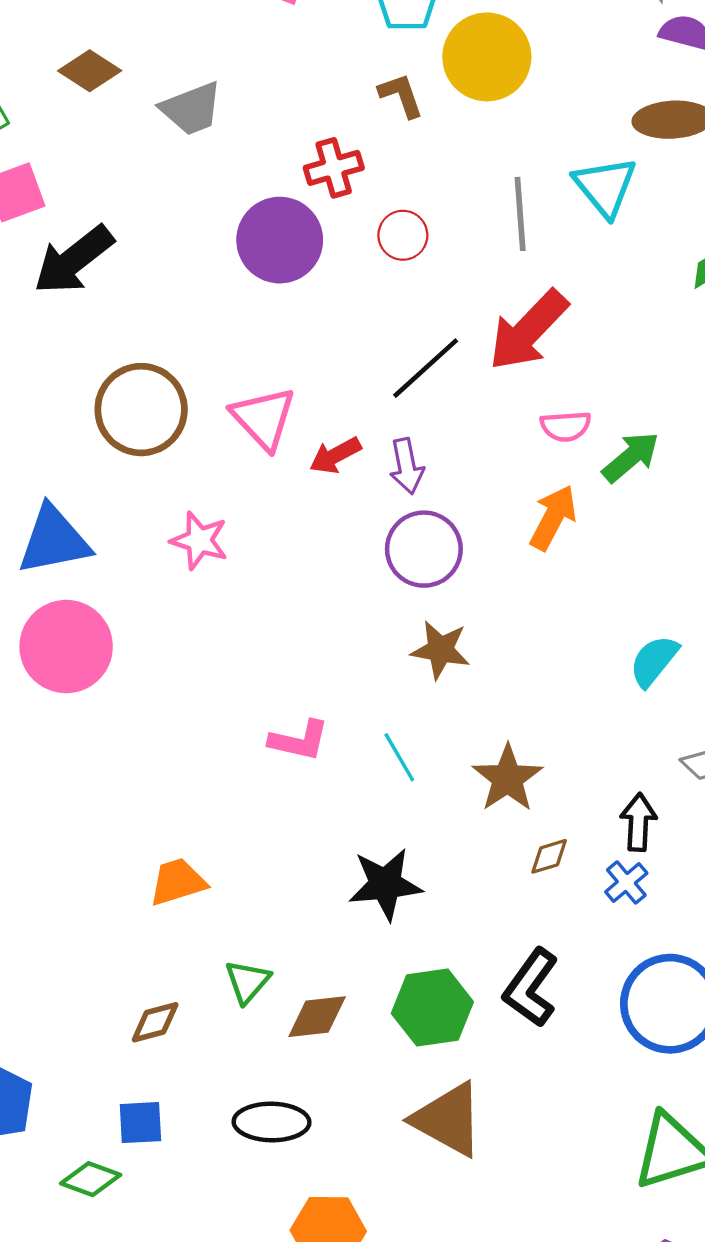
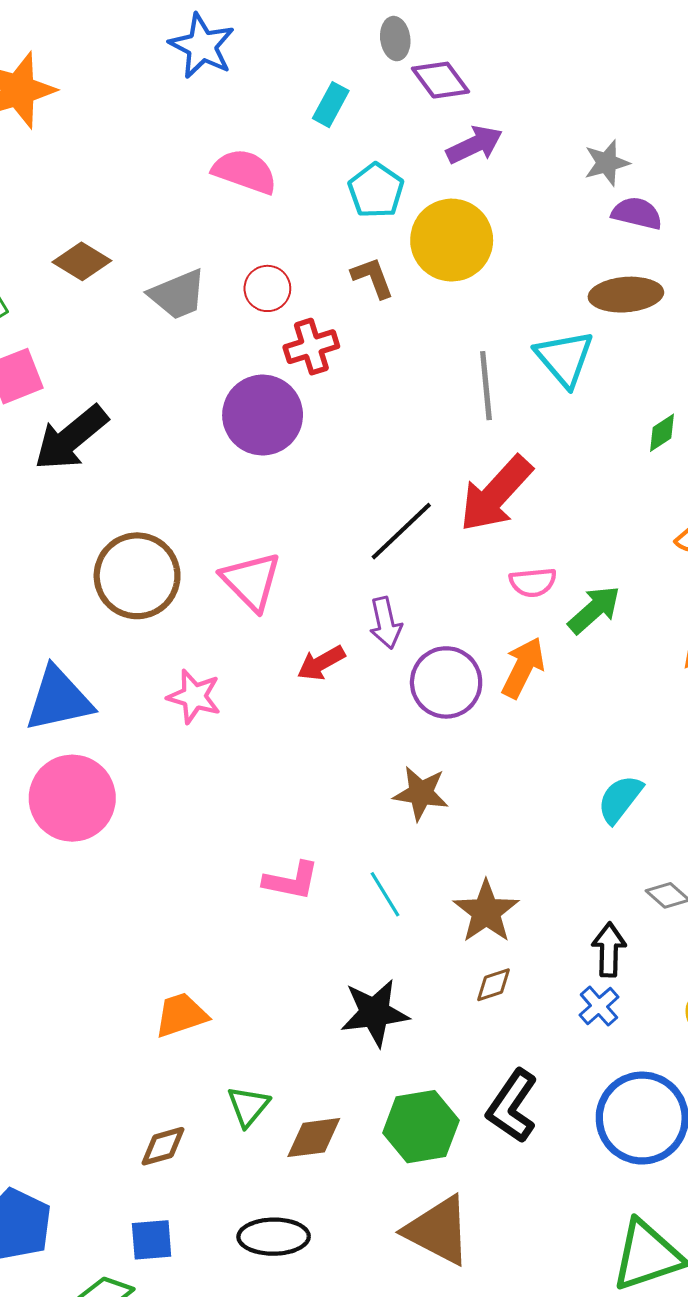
red circle: (403, 235) -> (267, 288), moved
red arrow: (335, 455) -> (321, 663), moved
purple circle: (424, 549) -> (446, 682), moved
brown diamond: (549, 856) -> (493, 985), moved

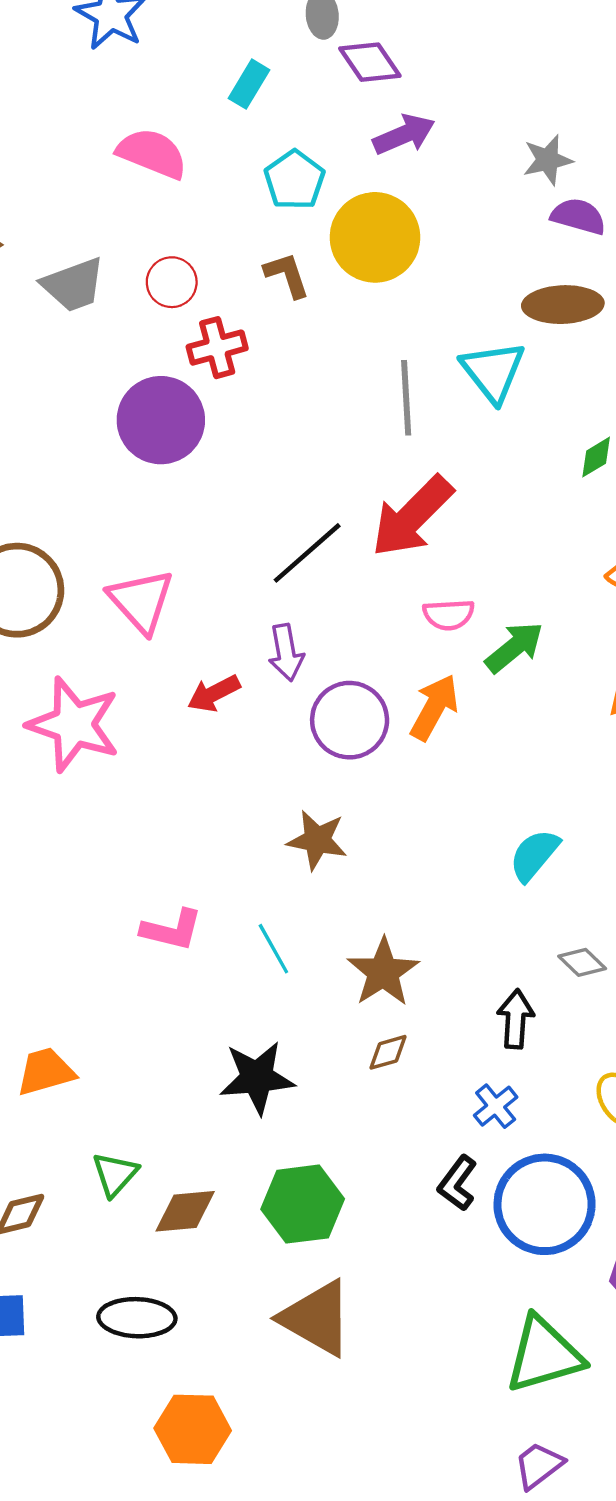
pink star: (194, 697) -> (74, 724), size x1.6
blue cross: (599, 1006) -> (496, 1106), moved
black L-shape: (512, 1106) -> (457, 1183), moved, size x0.7

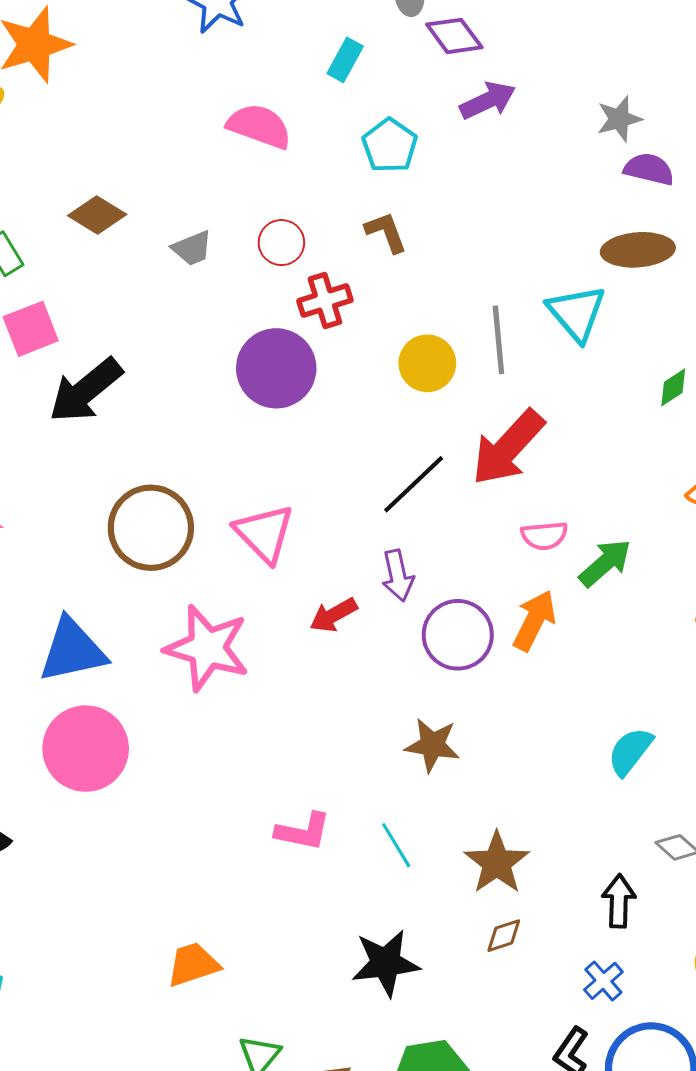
yellow circle: (375, 237) -> (427, 363), moved, size x0.7
gray trapezoid: (73, 285) -> (192, 248), size x0.7

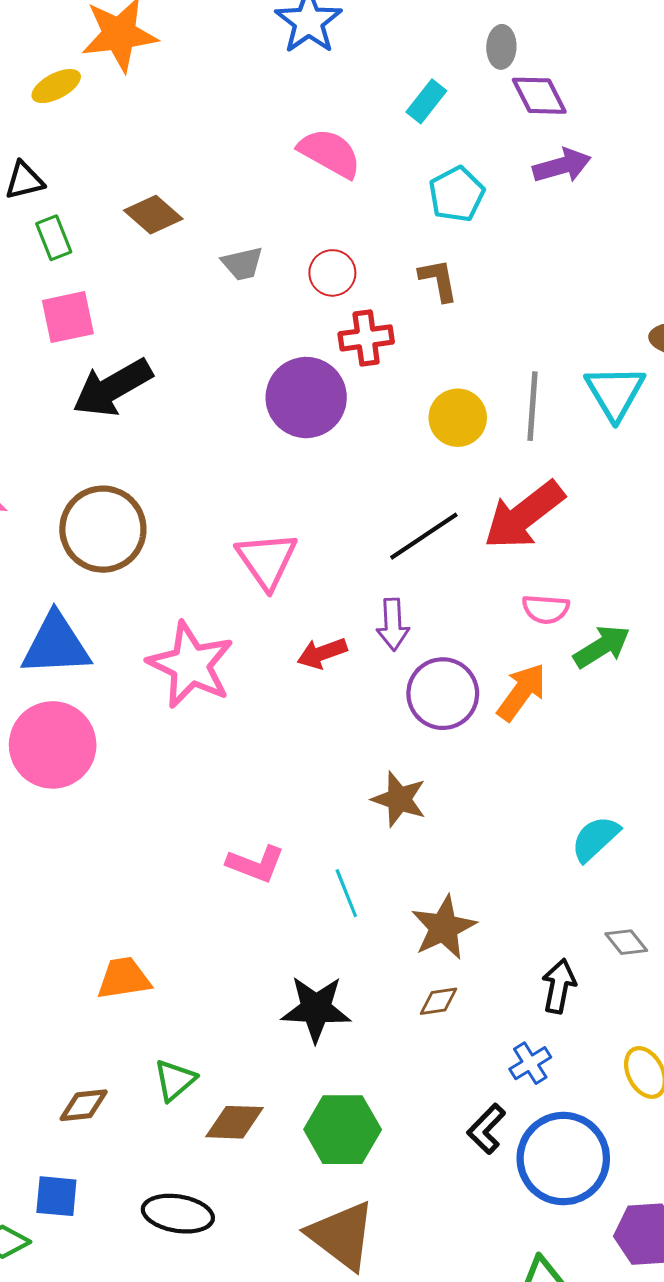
brown circle: (151, 528) -> (103, 529), moved

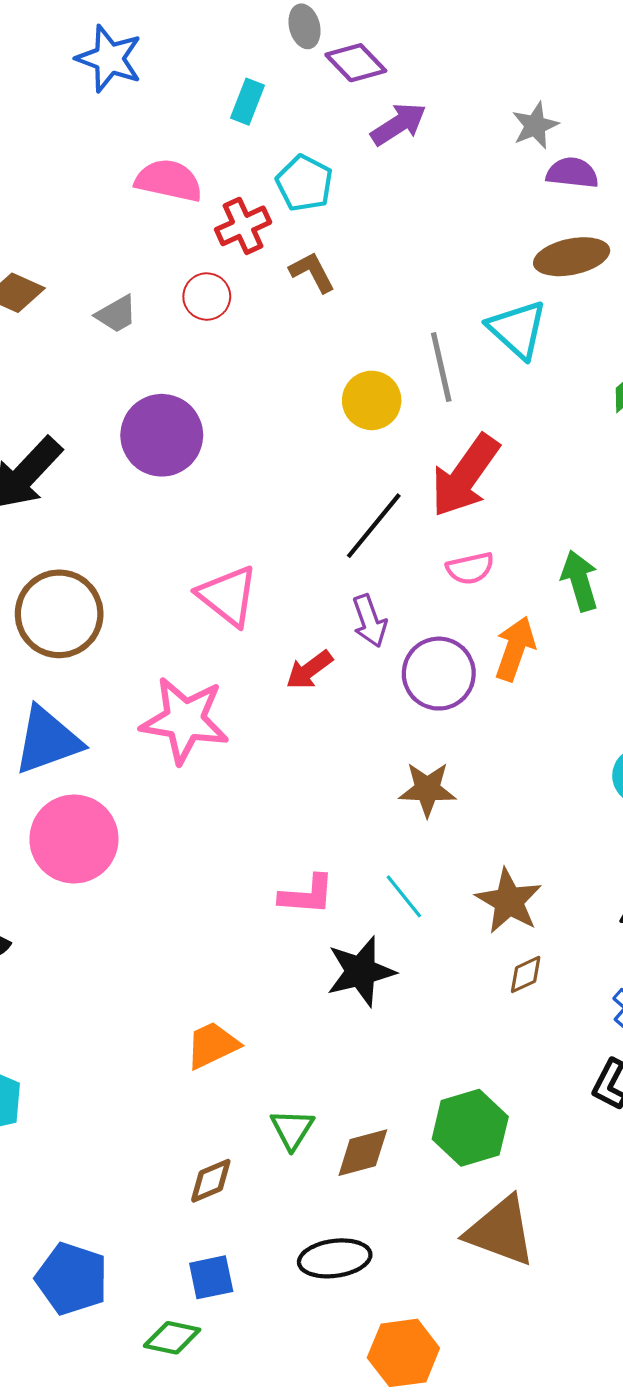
red cross: (366, 338) -> (243, 226), moved
purple circle: (306, 398) -> (162, 435), moved
pink semicircle: (546, 609) -> (470, 568), moved
green arrow: (602, 647) -> (580, 581), turned -58
black star: (316, 1009) -> (361, 971), moved

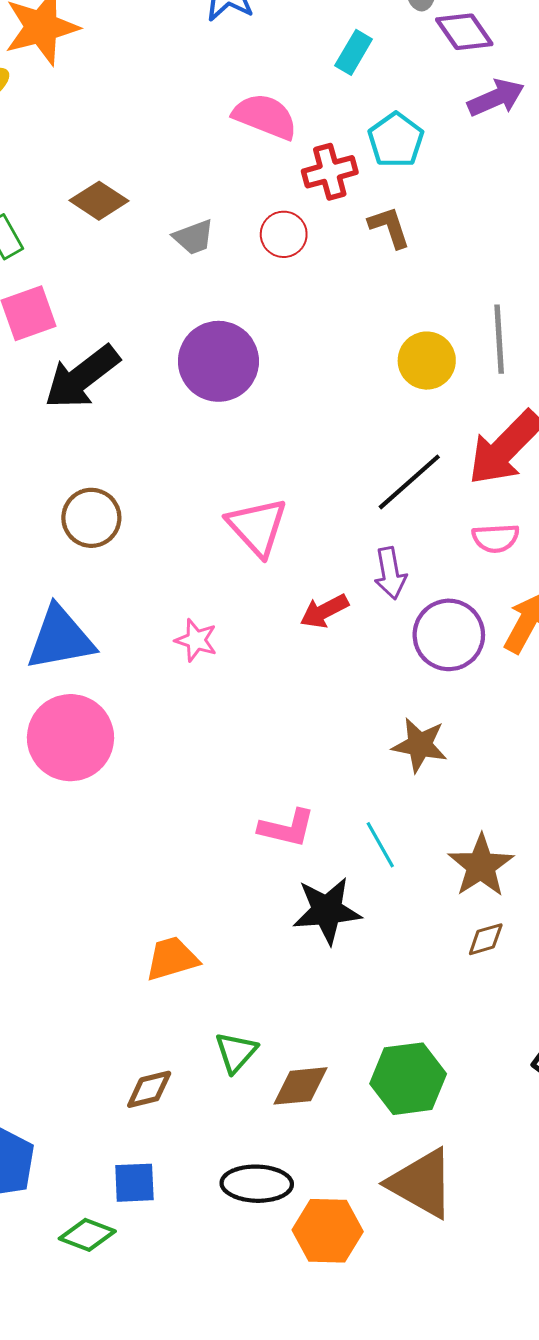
brown circle: (59, 614) -> (91, 518), size x0.7
pink star: (185, 720) -> (196, 640), size x0.5
orange hexagon: (403, 1353) -> (328, 1231), moved

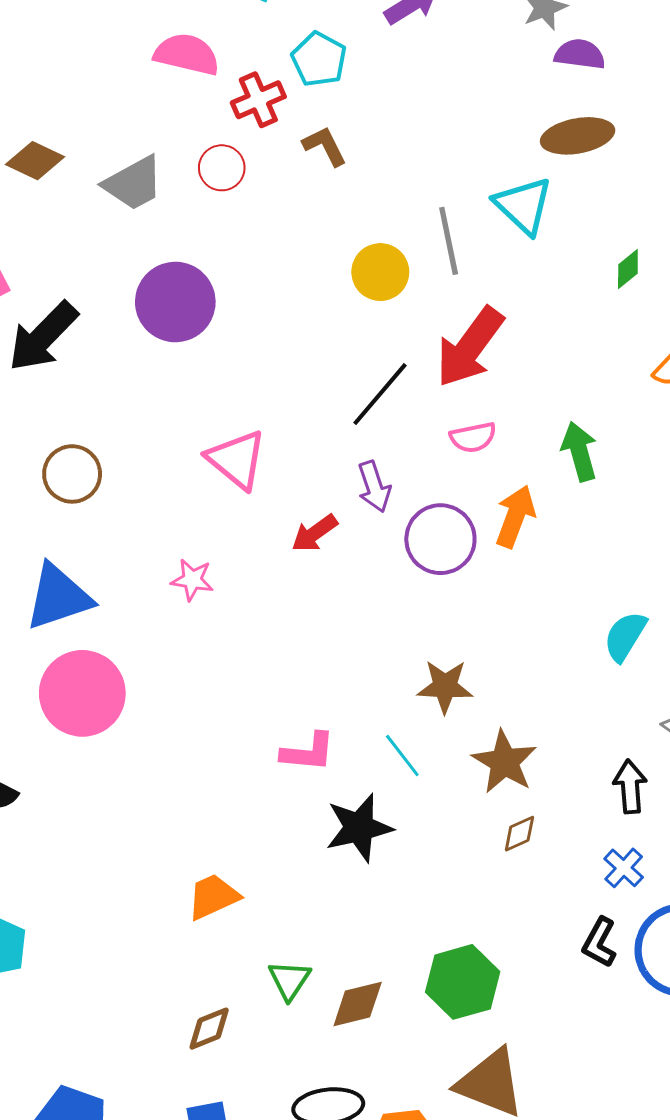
gray trapezoid: (194, 237) -> (133, 183), size x1.5
brown star: (420, 745) -> (445, 686), moved

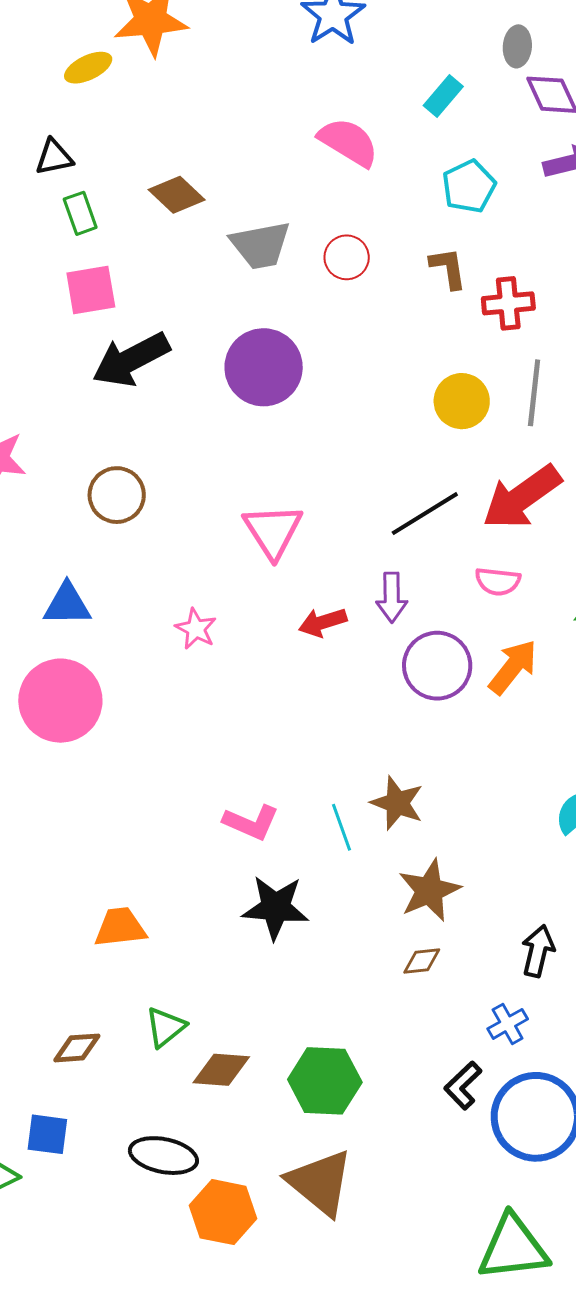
red cross: (258, 100) -> (508, 303), moved
blue triangle: (58, 597) -> (67, 604), size x0.7
cyan line: (402, 755) -> (341, 827), moved

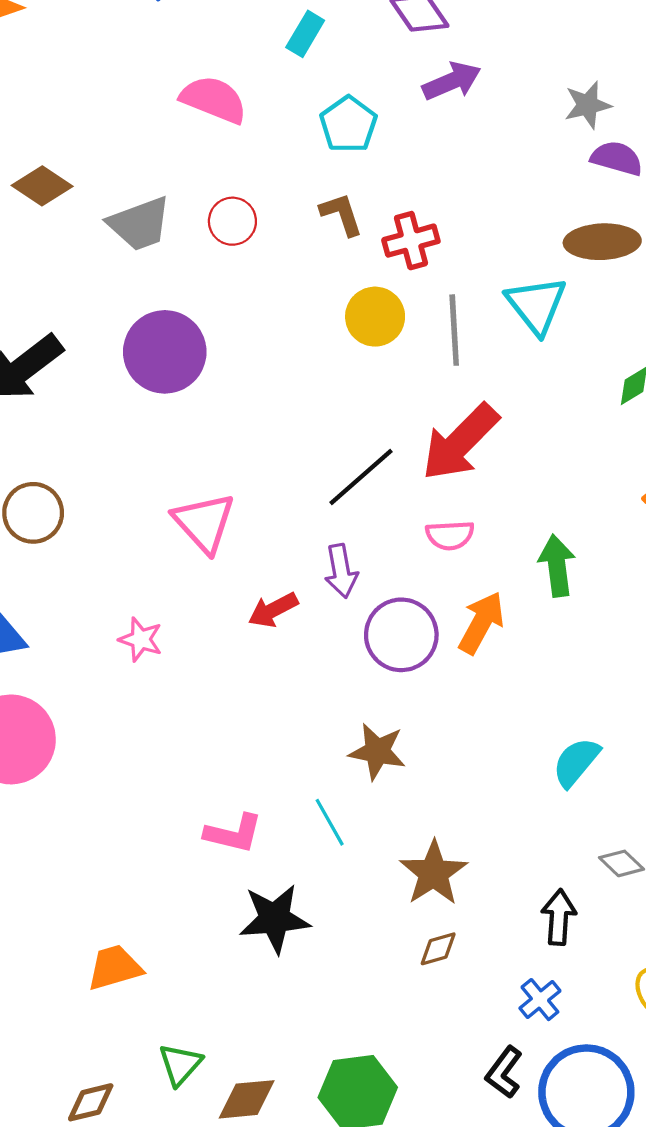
yellow circle: (462, 401) -> (375, 317), moved
brown star: (397, 803) -> (377, 751), moved

